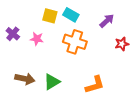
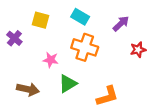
yellow square: (50, 16) -> (40, 20), moved
pink star: (37, 39) -> (51, 60), moved
green triangle: (52, 82) -> (68, 84), moved

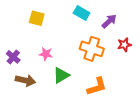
cyan rectangle: (80, 17) -> (82, 13), moved
purple cross: (14, 38) -> (13, 57), moved
orange cross: (85, 47) -> (92, 49), moved

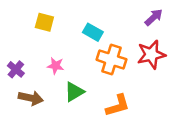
cyan rectangle: (82, 13) -> (93, 32), moved
purple arrow: (109, 21) -> (154, 17), moved
red star: (124, 45) -> (151, 55), size x1.6

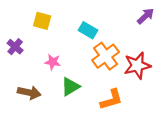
red star: (151, 55) -> (137, 66), moved
orange cross: (112, 60) -> (106, 56), turned 36
purple cross: (16, 69) -> (15, 47), moved

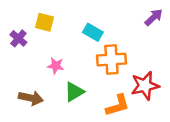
purple cross: (15, 47) -> (18, 38), moved
orange cross: (106, 56) -> (111, 60), turned 32
red star: (137, 66) -> (145, 86), moved

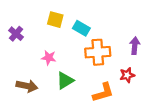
purple arrow: (154, 17) -> (135, 46), moved, turned -42
yellow square: (44, 22) -> (55, 20), moved
red star: (145, 86) -> (127, 75), size x0.6

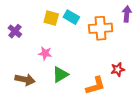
cyan rectangle: (81, 28) -> (71, 17), moved
purple arrow: (135, 46) -> (127, 14), moved
orange cross: (98, 52) -> (101, 28), moved

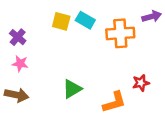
purple arrow: (127, 14) -> (152, 17), turned 70
pink star: (45, 53) -> (20, 64), moved
brown arrow: (25, 80) -> (17, 95), moved

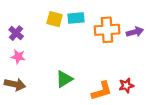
purple arrow: (152, 17) -> (135, 32), moved
cyan rectangle: (85, 20) -> (76, 18), turned -35
red star: (141, 83) -> (126, 85), moved

